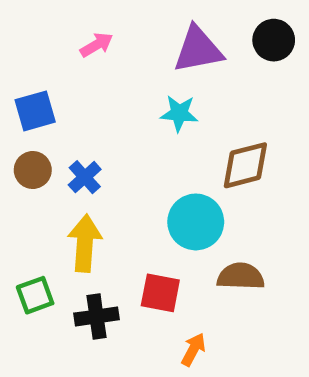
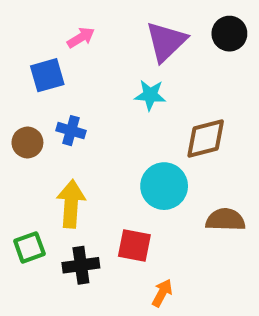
purple triangle: (198, 50) -> (166, 42), turned -33
blue square: (35, 111) -> (47, 75), moved
blue cross: (85, 177) -> (71, 131), moved, turned -32
brown semicircle: (241, 276) -> (225, 220), moved

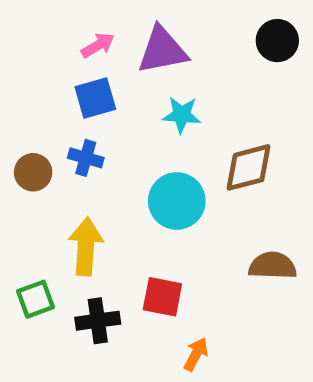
purple triangle: (166, 42) -> (162, 50), moved, turned 33
blue square: (47, 75) -> (95, 98), moved
cyan circle: (164, 186) -> (177, 201), moved

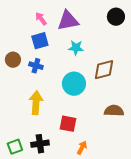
pink arrow: (98, 45) -> (41, 19), turned -96
brown circle: (33, 172) -> (13, 60), moved
green square: (35, 299) -> (15, 147), moved
black cross: (98, 321) -> (40, 144), moved

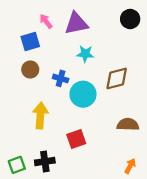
blue square: (40, 41) -> (30, 41), moved
brown circle: (13, 60) -> (30, 69), moved
blue cross: (36, 66) -> (61, 78), moved
red square: (68, 124) -> (76, 139), turned -30
orange arrow: (82, 148) -> (130, 166), moved

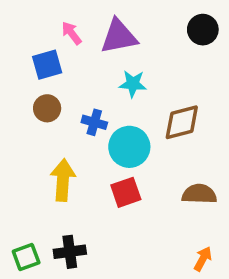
red square: (76, 139) -> (126, 192), moved

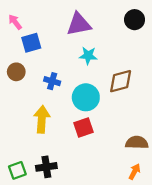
pink arrow: (72, 33) -> (15, 22), moved
brown circle: (47, 108) -> (16, 72), moved
blue cross: (94, 122) -> (52, 81), moved
brown semicircle: (199, 194) -> (137, 143), moved

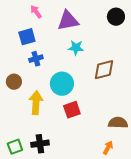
pink arrow: (15, 22) -> (36, 12), moved
brown circle: (16, 72) -> (14, 82), moved
blue cross: (52, 81) -> (36, 59), moved, turned -32
cyan circle: (86, 97) -> (62, 84), moved
orange arrow: (135, 172) -> (108, 148), moved

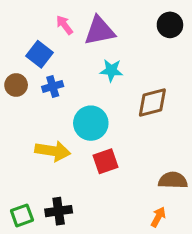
pink arrow: (36, 12) -> (64, 25), moved
blue square: (27, 37) -> (40, 54), turned -36
brown circle: (14, 82) -> (16, 85), moved
yellow arrow: (36, 103) -> (53, 151), turned 95

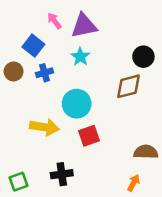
black circle: (170, 25) -> (143, 57), moved
cyan star: (111, 70) -> (80, 57), moved, turned 30
black cross: (59, 211) -> (62, 174), moved

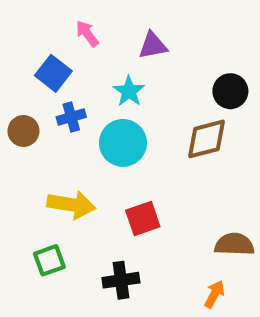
purple triangle: (84, 26) -> (153, 45), moved, size x0.7
brown circle: (14, 71) -> (23, 131), moved
cyan circle: (77, 104) -> (123, 143), moved
black cross: (62, 174) -> (121, 280), moved
green square: (18, 182) -> (49, 260), moved

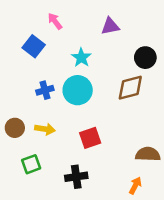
purple triangle: (153, 45) -> (110, 26), moved
blue cross: (71, 117) -> (45, 90), moved
brown circle: (23, 131) -> (15, 128), moved
yellow arrow: (71, 205) -> (45, 129), size x0.7

